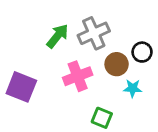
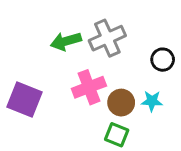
green arrow: (58, 36) -> (66, 41), turned -145
brown circle: (117, 64) -> (121, 103), moved

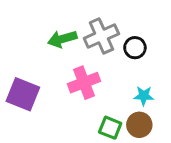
black circle: (163, 60) -> (135, 48), moved
brown circle: (121, 103) -> (139, 125), moved

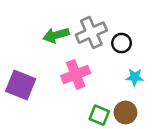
cyan star: (144, 96) -> (135, 77), moved

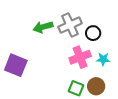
pink cross: (76, 74) -> (80, 57), moved

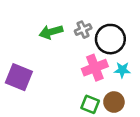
gray cross: (70, 25) -> (83, 30), size x0.6
black circle: (93, 33) -> (110, 39), size x1.6

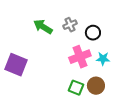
green arrow: (51, 32) -> (43, 27), turned 48
black circle: (110, 39) -> (93, 33), size x0.6

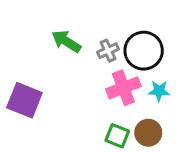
gray cross: (70, 25) -> (108, 51), moved
black circle: (93, 33) -> (144, 51), size x1.6

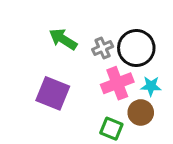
purple square: (24, 100) -> (53, 93), moved
brown circle: (148, 133) -> (141, 112), moved

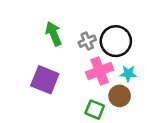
green arrow: (63, 39) -> (54, 34), turned 35

